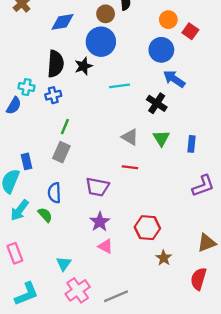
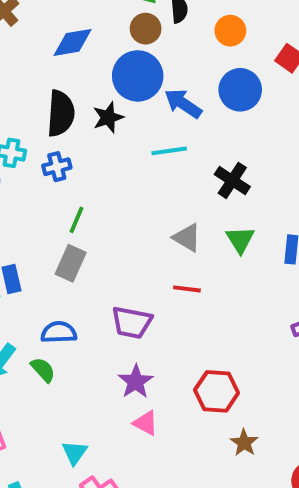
orange circle: (168, 20) -> (230, 31), moved
blue arrow: (174, 79) -> (183, 104), moved
blue semicircle: (54, 193) -> (59, 332), turned 90

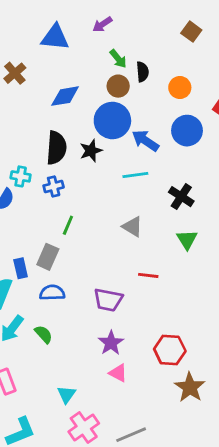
gray triangle: (187, 238) -> (132, 227), moved
gray rectangle: (71, 263) -> (48, 257), moved
blue semicircle: (59, 332) -> (52, 293), moved
brown star: (244, 443) -> (190, 387), size x1.5

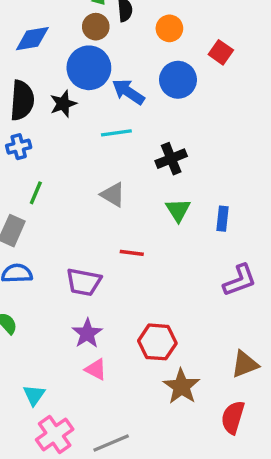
black cross: (181, 197) -> (171, 159), turned 35

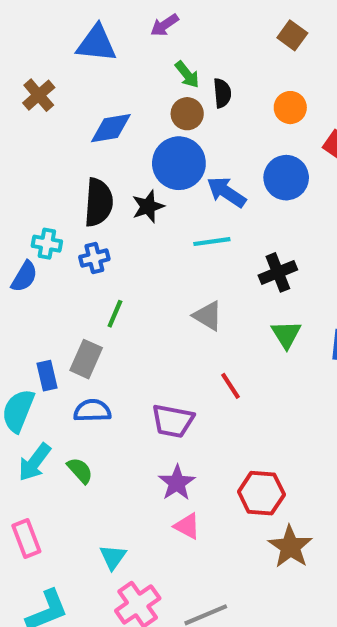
orange circle: (169, 28) -> (290, 108), moved
red line: (132, 253) -> (230, 386), turned 50

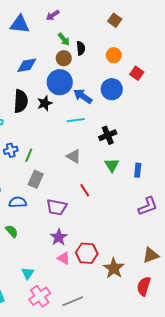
blue cross: (94, 258) -> (11, 150), moved
gray rectangle: (86, 359) -> (36, 179), moved
red hexagon: (261, 493) -> (87, 253), moved

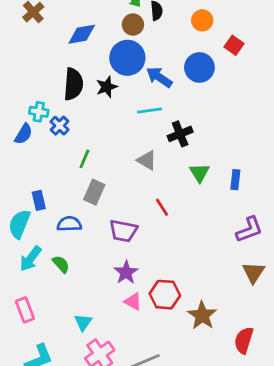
black cross: (108, 135) -> (180, 134), moved
blue cross: (11, 150) -> (60, 126), moved, turned -32
brown triangle: (151, 255) -> (253, 272), moved, turned -36

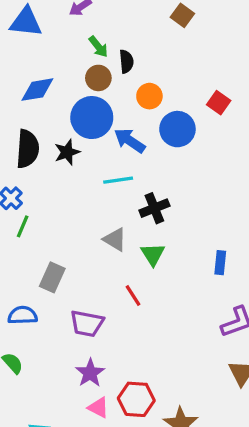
orange circle: (202, 20) -> (149, 96), moved
green line: (84, 159) -> (23, 226), moved
green triangle: (199, 173) -> (153, 254), moved

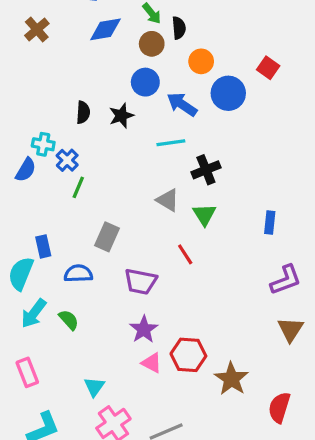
blue diamond: (37, 90) -> (105, 29), moved
blue circle: (92, 118) -> (145, 82), size x0.7
black semicircle: (28, 149) -> (83, 112), size x0.6

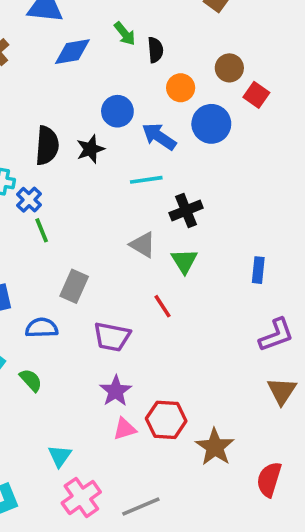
brown circle: (152, 44) -> (229, 68), moved
black semicircle: (83, 112) -> (47, 146), size x1.5
green line: (78, 187) -> (42, 230), turned -45
pink triangle: (152, 363) -> (125, 429), turned -45

